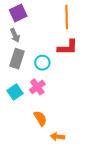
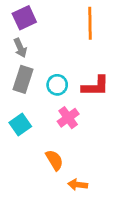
red L-shape: (68, 47) -> (95, 86), moved
pink cross: (37, 87) -> (68, 118), moved

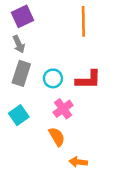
orange semicircle: (54, 160) -> (57, 137), moved
orange arrow: (78, 185) -> (78, 162), moved

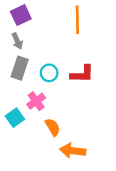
pink cross: (63, 109) -> (36, 101), moved
cyan square: (19, 115) -> (15, 118), moved
orange arrow: (78, 162) -> (73, 151), size x1.5

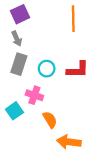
pink cross: (36, 101) -> (34, 95), turned -35

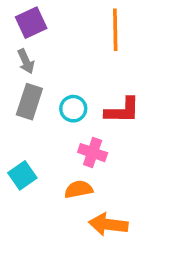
pink cross: (34, 95) -> (93, 153), moved
orange semicircle: (50, 120) -> (79, 189), turned -70

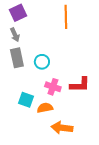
gray rectangle: (29, 102) -> (17, 58), turned -30
red L-shape: (122, 110) -> (80, 85), moved
cyan square: (22, 175) -> (26, 100), moved, turned -35

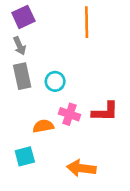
cyan square: (26, 100) -> (25, 156), moved, turned -35
orange semicircle: (45, 108) -> (43, 126), moved

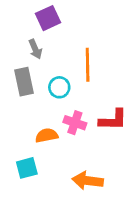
purple square: (23, 17) -> (48, 18), moved
orange line: (87, 22) -> (88, 65), moved
gray arrow: (20, 46) -> (35, 49), moved

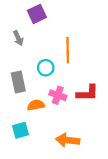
gray arrow: (35, 49) -> (18, 38), moved
gray rectangle: (24, 82) -> (18, 82), moved

